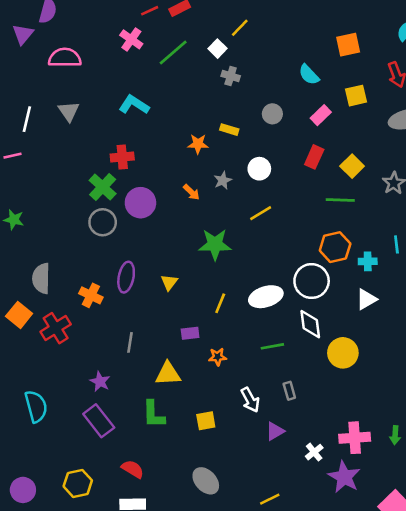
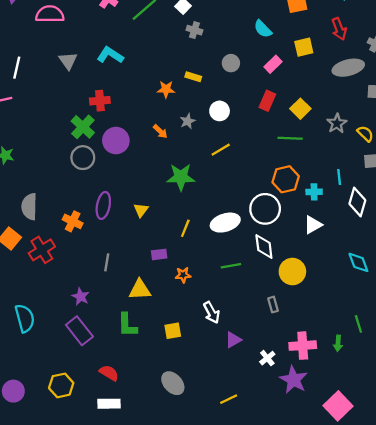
gray triangle: (69, 111) -> (68, 61), moved
gray rectangle: (289, 391) -> (273, 305), moved

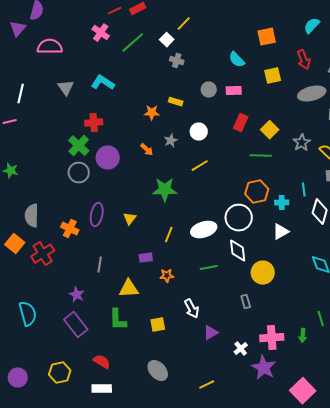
pink rectangle: (273, 64) -> (234, 91), moved, turned 42

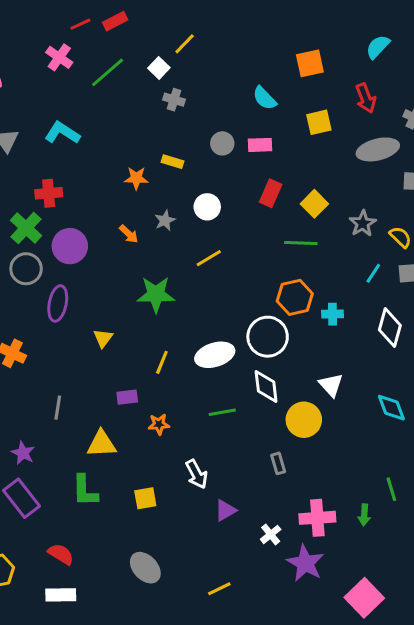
cyan line: (304, 190) -> (373, 273), moved, turned 40
purple ellipse: (97, 215) -> (58, 303), moved
white triangle: (281, 232) -> (331, 385), moved, turned -42

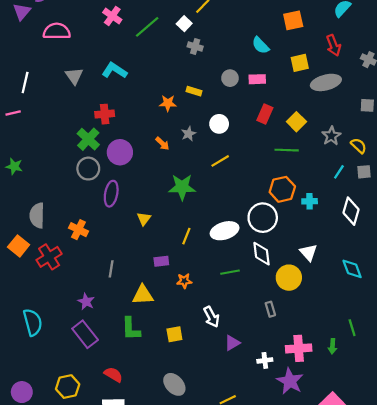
gray ellipse: (378, 149) -> (326, 82), moved
white cross: (271, 534) -> (265, 360), turned 32

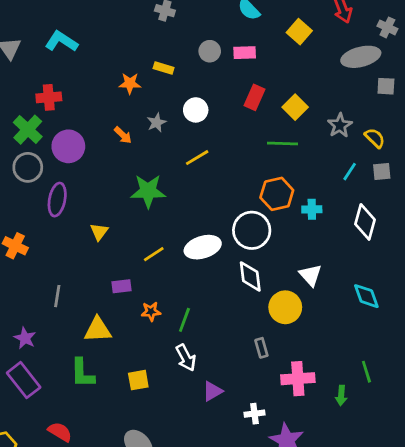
yellow square: (300, 63) -> (299, 32), turned -36
gray ellipse: (326, 82) -> (361, 57), moved
yellow line: (186, 236) -> (154, 254), turned 35
green line: (230, 272) -> (184, 320), moved, turned -60
pink cross: (299, 348) -> (298, 379), moved

